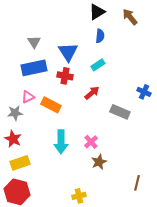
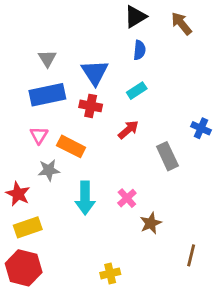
pink triangle: (28, 97) -> (39, 135), turned -32
gray rectangle: (120, 112) -> (167, 156), turned 42
gray star: (15, 113) -> (49, 170), moved
brown star: (99, 162) -> (151, 223), moved

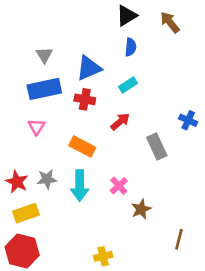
blue triangle: (95, 72) -> (89, 68), turned 40
orange rectangle: (71, 146) -> (82, 146), moved
gray star: (49, 170) -> (47, 179), moved

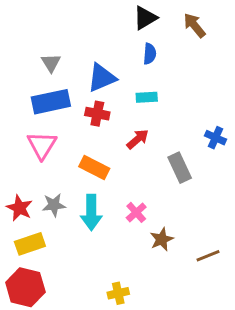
cyan rectangle: (128, 85) -> (147, 97), turned 30
pink triangle: (36, 127) -> (42, 145), size x1.5
brown line: (179, 239) -> (208, 256), moved, turned 54

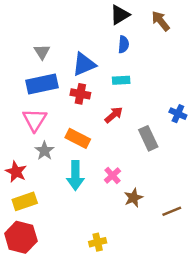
gray star: (54, 205) -> (44, 151), moved, turned -30

